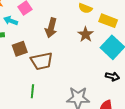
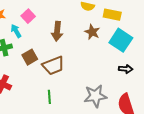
cyan arrow: (11, 21) -> (16, 31), turned 48

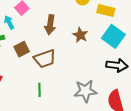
brown star: (92, 32) -> (80, 35), moved
black arrow: (126, 69) -> (117, 65), size x1.5

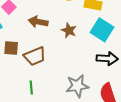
brown arrow: (50, 25) -> (38, 22), turned 96
brown square: (22, 49) -> (11, 48), turned 35

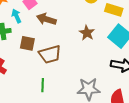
brown arrow: (38, 22) -> (46, 19), moved

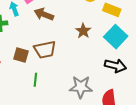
brown square: (27, 43) -> (21, 55), moved

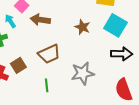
brown square: (21, 55) -> (18, 65), moved, turned -35
gray star: (81, 87) -> (83, 73), moved

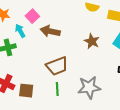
brown square: (18, 65) -> (26, 91), moved, turned 35
green line: (47, 85) -> (57, 89), moved

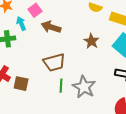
gray star: (89, 87) -> (84, 87), turned 30
green line: (57, 89) -> (61, 86), moved

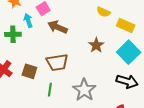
brown square: (21, 84) -> (29, 71), moved
green line: (61, 86) -> (50, 90), moved

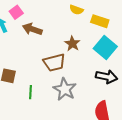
brown trapezoid: (57, 62) -> (54, 63), moved

